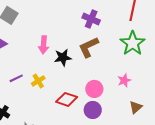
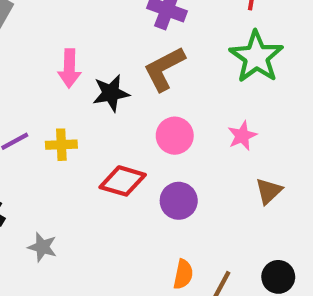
yellow cross: (38, 81) -> (61, 145), turned 32
pink circle: (94, 89) -> (175, 136), moved

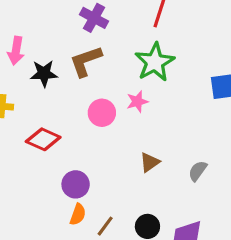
pink circle: (175, 136) -> (102, 113), moved
pink star: (242, 136) -> (137, 102), moved
purple circle: (179, 201) -> (76, 184), moved

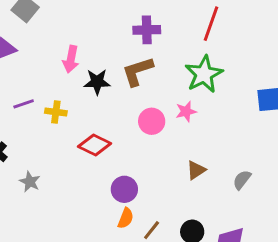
purple cross: (94, 18) -> (147, 30), turned -32

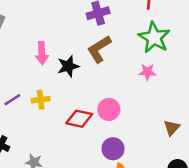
pink star: (186, 111) -> (147, 72), turned 30
pink circle: (152, 121) -> (109, 109), moved
brown triangle: (196, 170) -> (172, 128), moved

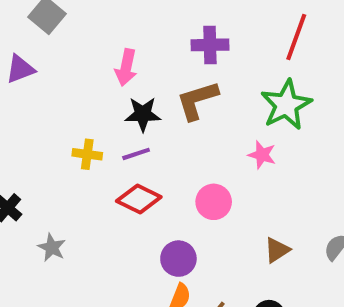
pink arrow: (42, 53) -> (126, 67), moved
purple line: (12, 100) -> (136, 154), moved
pink circle: (109, 109) -> (214, 202), moved

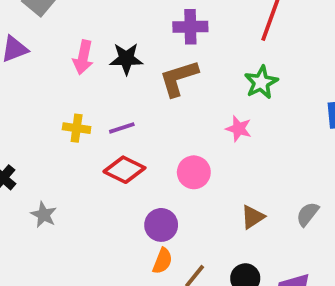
pink arrow: (126, 67) -> (83, 57), moved
green star: (286, 105) -> (261, 82), size x0.7
black star: (143, 114) -> (126, 59), moved

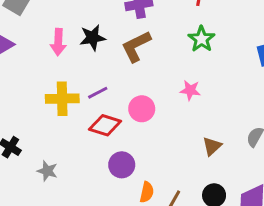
yellow cross: (77, 128) -> (62, 99), size x1.5
pink star: (239, 129) -> (190, 90), moved
pink circle: (194, 172) -> (142, 109), moved
purple circle: (161, 225) -> (122, 165), moved

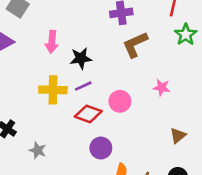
black star: (92, 38) -> (81, 58), moved
green star: (202, 39) -> (186, 34), moved
brown L-shape: (136, 46) -> (135, 45), moved

